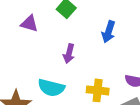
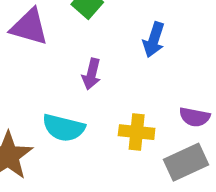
purple triangle: (29, 24) -> (29, 27), size x1.4

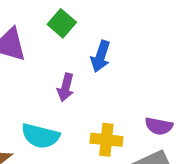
blue arrow: (154, 40) -> (101, 56), moved

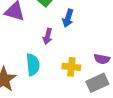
cyan semicircle: (40, 136) -> (33, 65), turned -110

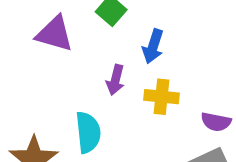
yellow cross: (71, 67) -> (161, 97), moved

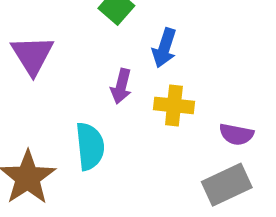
purple triangle: (55, 34) -> (32, 55), moved, turned 42

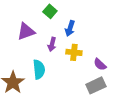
purple triangle: (32, 55) -> (26, 31), moved, turned 42
purple semicircle: (236, 134) -> (100, 64), turned 32

